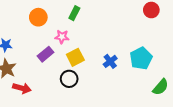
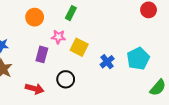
purple rectangle: (46, 54) -> (42, 54), turned -35
yellow square: (75, 57) -> (79, 47), moved, turned -36
red arrow: (22, 88) -> (35, 89), moved

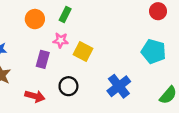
green rectangle: (71, 13) -> (65, 15), moved
cyan pentagon: (138, 59) -> (154, 51), moved, turned -30
blue cross: (107, 62) -> (119, 86), moved, size x1.5

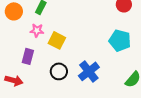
purple rectangle: (43, 59) -> (28, 56), moved
black circle: (68, 86) -> (59, 71), moved

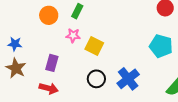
purple rectangle: (28, 56) -> (52, 63), moved

